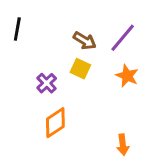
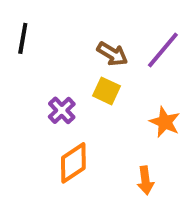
orange star: (127, 76) -> (165, 122), moved
orange arrow: (123, 145) -> (145, 180), moved

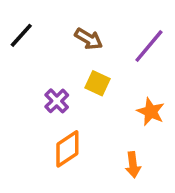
black line: (23, 38) -> (21, 35), turned 32
brown arrow: (112, 54) -> (89, 39), moved

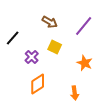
black line: (21, 35) -> (13, 38), moved

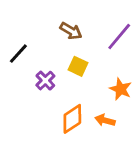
orange diamond: (38, 84) -> (72, 119), moved
orange arrow: (75, 93) -> (105, 120), moved, turned 112

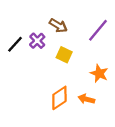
purple cross: (45, 81) -> (37, 41), moved

